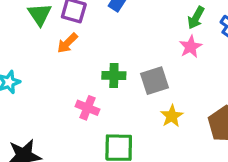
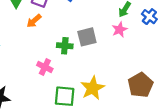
gray square: (155, 81) -> (87, 37), moved
yellow star: (172, 116) -> (93, 88), moved, size x1.5

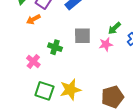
gray square: (87, 37) -> (82, 36), moved

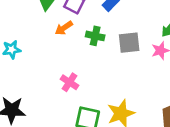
green cross: (55, 47) -> (95, 36), moved

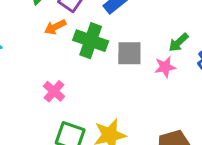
green cross: (95, 36) -> (91, 41), size x1.5

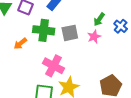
orange arrow: (55, 27) -> (20, 44), moved
pink cross: (54, 91) -> (54, 66), moved, size x1.5

